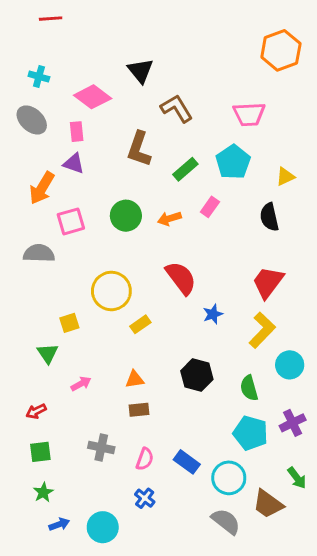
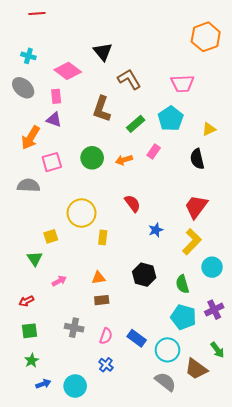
red semicircle: (181, 278) -> (132, 203), size x0.7
yellow rectangle: (140, 324) -> (103, 237), turned -48

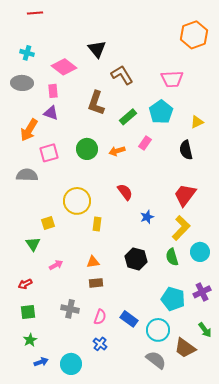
gray ellipse: (23, 88) -> (22, 83), turned -40
green semicircle: (182, 284) -> (172, 257), moved

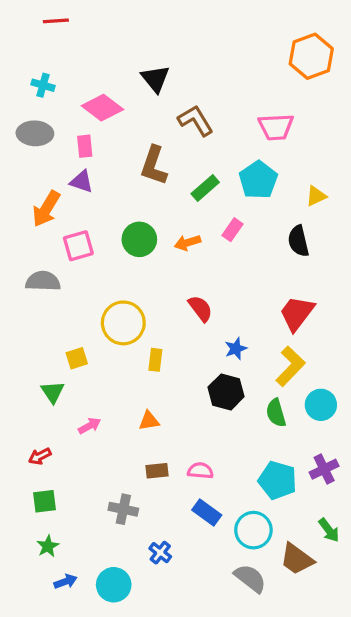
black hexagon: (136, 259) -> (226, 392), moved
brown rectangle: (96, 283) -> (157, 471), moved
gray cross: (70, 309) -> (123, 509), moved
pink semicircle: (100, 317) -> (200, 471), moved, turned -105

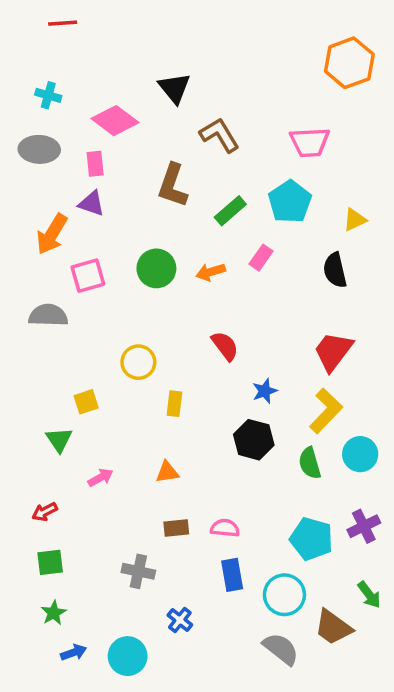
yellow circle: (123, 323) -> (138, 362), size x0.7
blue rectangle: (207, 512) -> (232, 575), turned 44

